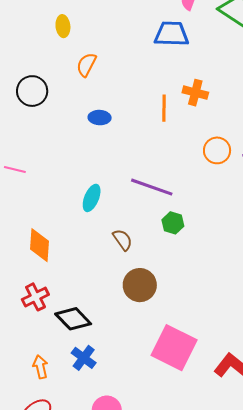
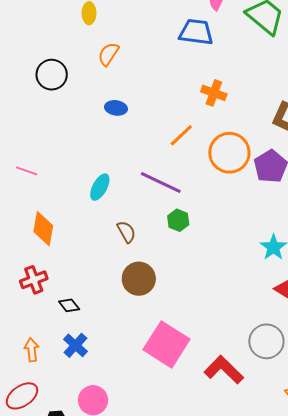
orange line: (164, 108) -> (181, 135), moved, turned 40
orange circle: (217, 150) -> (229, 153), size x1.5
pink line: (15, 169) -> (27, 171), moved
black diamond: (73, 319) -> (69, 305), size x0.6

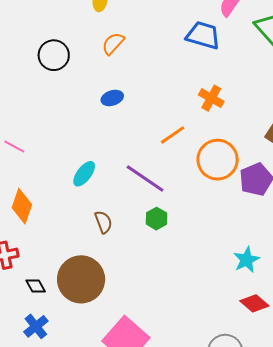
blue ellipse: (116, 108) -> (112, 98), turned -35
brown circle: (139, 279) -> (81, 279), moved, size x1.4

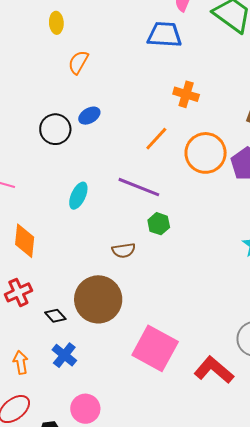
black circle: (54, 55) -> (55, 129), moved
brown semicircle: (103, 222) -> (124, 250), moved, turned 115

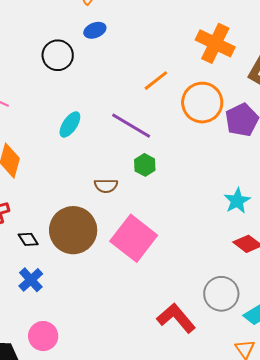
orange cross: (186, 94) -> (215, 43), moved, size x1.5
blue ellipse: (89, 116) -> (95, 30), moved
pink square: (155, 348) -> (134, 238), moved

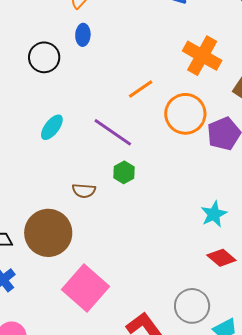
blue ellipse: (95, 30) -> (83, 35), turned -70
pink square: (134, 238) -> (86, 288), moved

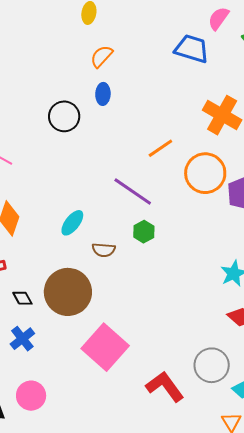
cyan ellipse: (52, 127) -> (72, 223), moved

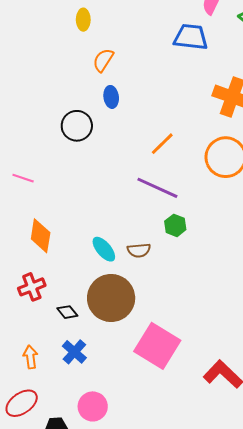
orange line: (160, 148) -> (162, 144), moved
cyan ellipse: (72, 223) -> (104, 249), moved, turned -68

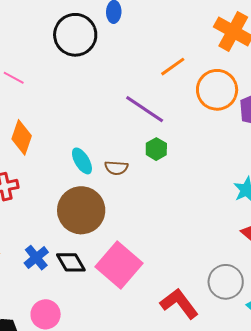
black circle: (77, 126) -> (75, 35), size x1.4
orange line: (162, 144) -> (173, 67), moved
black diamond: (67, 312) -> (71, 262), moved, size x1.4

